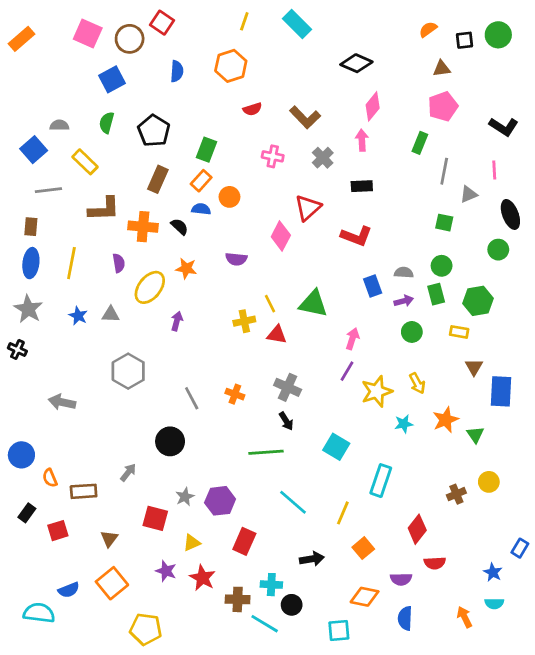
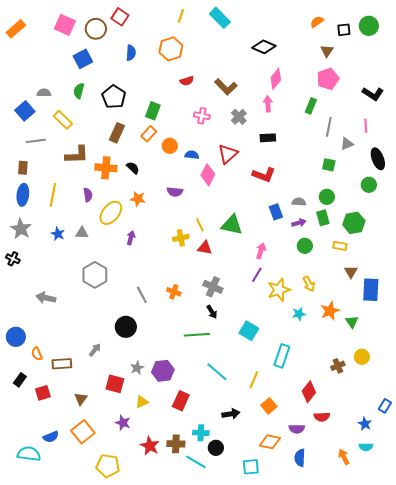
brown triangle: (442, 69) -> (327, 51), turned -48
blue semicircle: (201, 209) -> (192, 155), moved
red star: (202, 578) -> (150, 446), moved

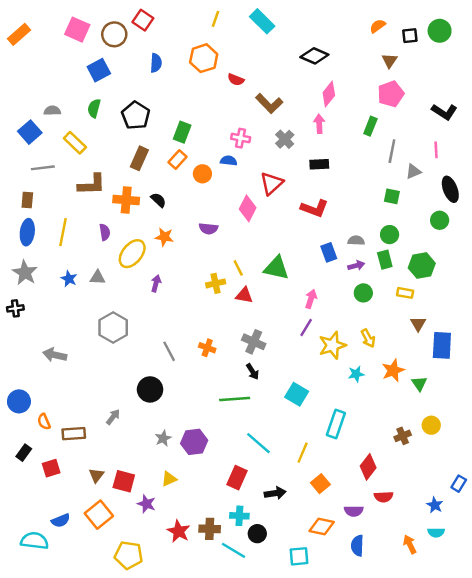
red semicircle: (187, 81) -> (236, 80), moved, turned 40
blue semicircle: (192, 155) -> (229, 161), moved
black cross: (13, 259) -> (15, 308), turned -32
red square: (115, 384) -> (124, 481), moved
red rectangle: (181, 401) -> (237, 478), moved

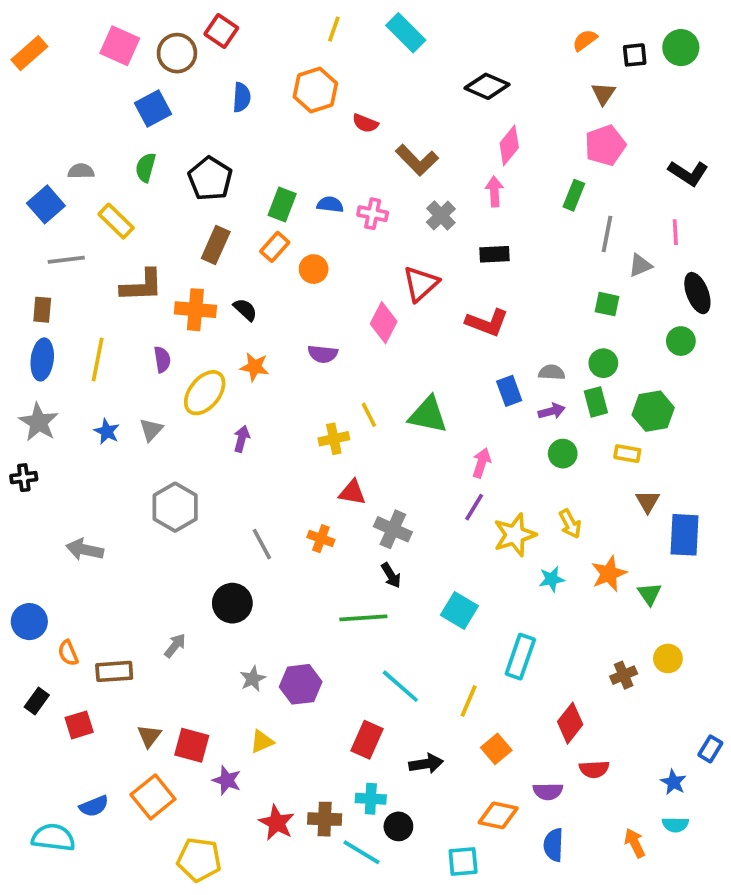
blue semicircle: (229, 161) -> (330, 204), moved
gray triangle: (98, 277) -> (151, 430), turned -49
red triangle: (244, 295) -> (352, 492), moved

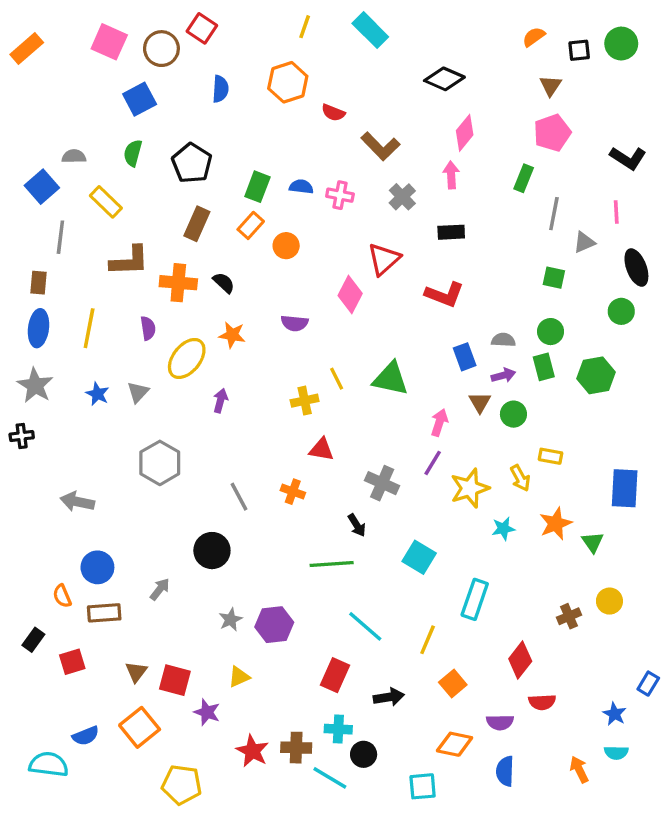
gray line: (66, 260) -> (60, 237), turned -76
yellow rectangle: (627, 454) -> (551, 456), moved
brown triangle: (648, 502) -> (480, 402), moved
gray cross: (393, 529) -> (382, 483), moved
blue circle: (29, 622) -> (97, 567), moved

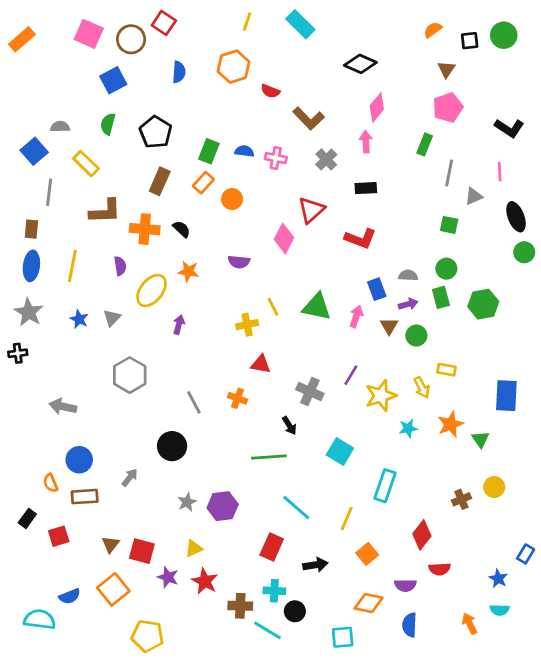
green circle: (621, 311) -> (524, 252), moved
pink arrow: (439, 422) -> (356, 316), moved
red star: (252, 751) -> (205, 581), moved

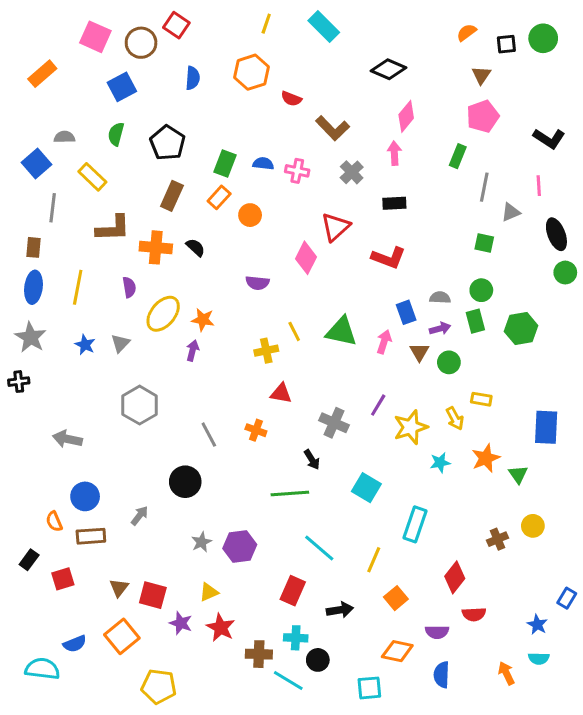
orange rectangle: (22, 39) -> (42, 74), moved
orange star: (188, 271) -> (203, 320), moved

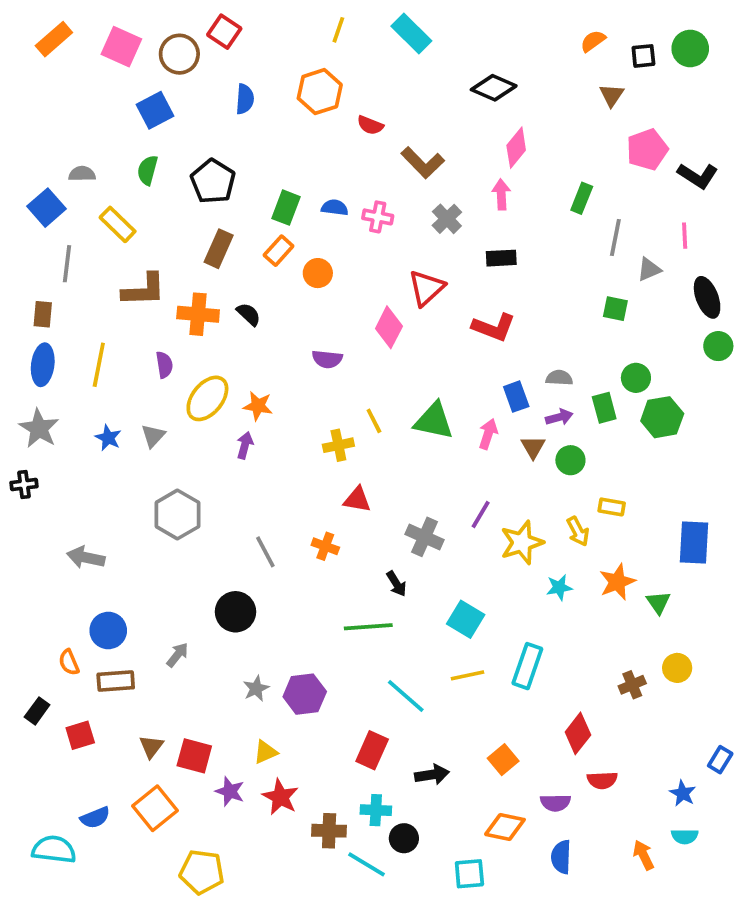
orange rectangle: (42, 74) -> (54, 39), moved
pink pentagon: (483, 116) -> (647, 150), moved
green circle: (481, 290) -> (636, 378), moved
yellow line: (374, 560) -> (468, 675), moved, turned 55

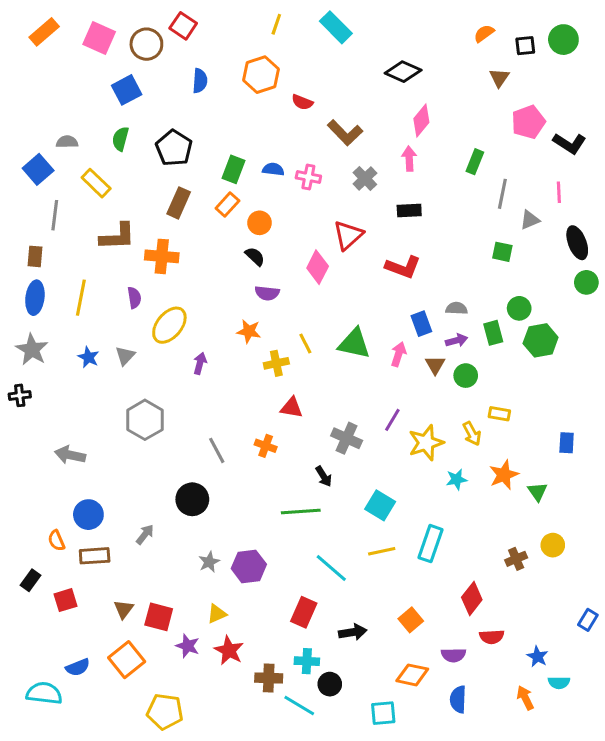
black semicircle: (249, 314) -> (255, 256), moved
orange star: (258, 406) -> (249, 331), moved
blue rectangle: (694, 543) -> (567, 443), size x0.6
blue star: (683, 793) -> (537, 657), moved

